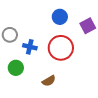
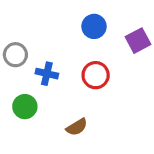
red circle: (61, 48) -> (96, 75), size x0.7

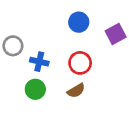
green circle: (25, 107) -> (35, 89), moved
brown semicircle: (77, 127) -> (76, 91), moved

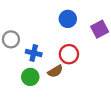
brown semicircle: (76, 91) -> (55, 71), moved

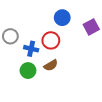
red circle: (69, 54) -> (51, 40), moved

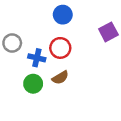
blue circle: (62, 18) -> (63, 15), moved

